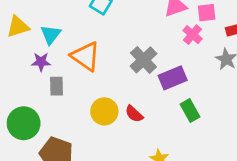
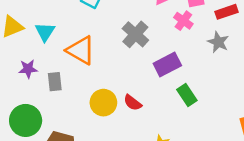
gray cross: (143, 60) -> (135, 34), moved
purple star: (41, 62) -> (28, 69), moved

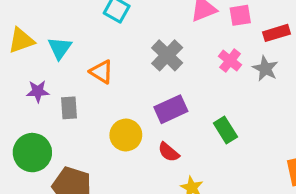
pink cross: (183, 21) -> (230, 61), moved
orange triangle: (81, 50) -> (101, 72), size x0.7
purple rectangle: (167, 64) -> (171, 109), moved
red semicircle: (133, 103) -> (169, 152), moved

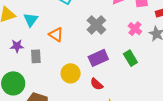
green rectangle: (225, 130) -> (130, 58), moved

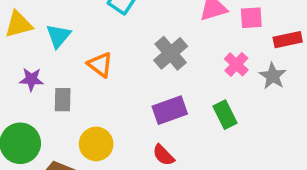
yellow circle: (71, 73) -> (96, 144), moved

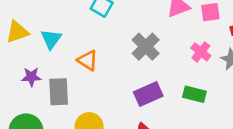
gray rectangle: (63, 100) -> (59, 92), size x1.4
green rectangle: (225, 115) -> (194, 94), turned -45

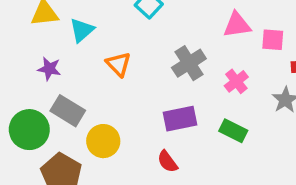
pink cross: (201, 52) -> (236, 81), moved
gray rectangle: (59, 92) -> (68, 111), moved, turned -68

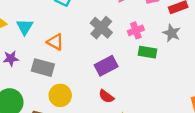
pink cross: (236, 81) -> (136, 30), turned 35
gray rectangle: (68, 111) -> (43, 68), moved
green rectangle: (233, 131) -> (148, 52), moved

